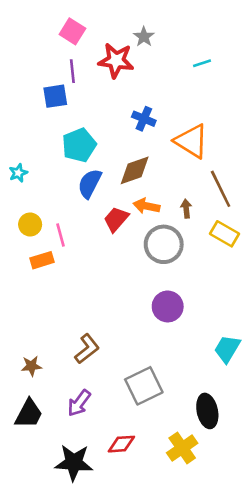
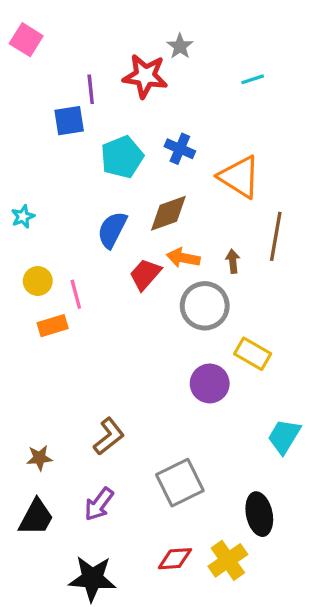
pink square: (72, 31) -> (26, 40), moved
cyan pentagon: (79, 145) -> (122, 157), moved
brown line: (221, 189) -> (276, 236), turned 36
yellow rectangle: (225, 234) -> (253, 354), moved
red diamond: (121, 444) -> (175, 559), moved

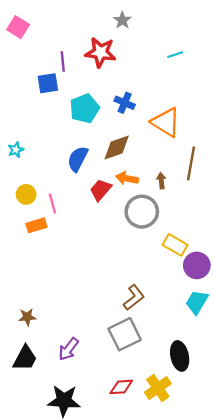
gray star: (180, 46) -> (122, 20), moved
purple circle: (210, 383) -> (197, 265), moved
brown L-shape: (109, 436) -> (134, 298), moved

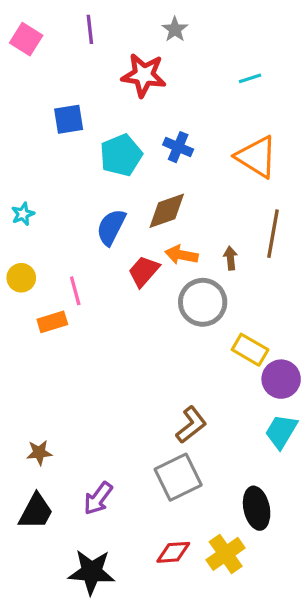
purple line: (63, 62) -> (90, 29), moved
orange triangle: (166, 122) -> (257, 157), moved
yellow circle: (26, 194) -> (21, 278), moved

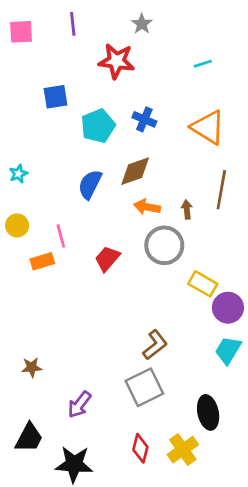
pink square: (26, 39) -> (21, 32), turned -35
red trapezoid: (144, 271) -> (107, 259), moved
black trapezoid: (36, 511) -> (29, 438), moved
red diamond: (173, 552) -> (140, 448), turned -72

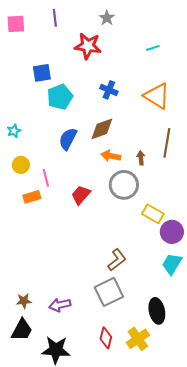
cyan pentagon: (98, 126) -> (60, 97), moved
yellow circle: (17, 225) -> (21, 165), moved
brown star: (32, 367) -> (24, 301), moved
purple arrow: (79, 404) -> (60, 305), turned 40

